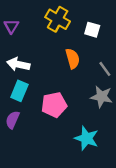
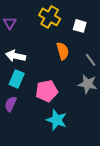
cyan star: (86, 138) -> (57, 120), moved

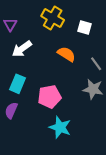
orange semicircle: (63, 51) -> (66, 54), turned -42
white arrow: (16, 56) -> (22, 49), moved, turned -48

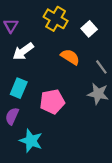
white square: (84, 28) -> (89, 29), turned 32
cyan star: (60, 127) -> (31, 141), moved

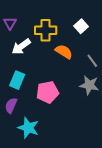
yellow cross: (56, 19) -> (46, 30), moved, turned -30

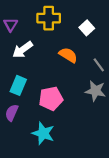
yellow cross: (46, 30) -> (49, 18), moved
cyan star: (28, 128) -> (43, 133), moved

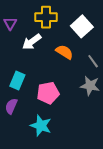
white square: (87, 28) -> (82, 26), size x1.5
white arrow: (23, 50) -> (32, 42), moved

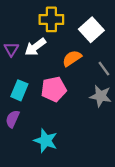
purple triangle: (10, 23) -> (11, 49), moved
orange semicircle: (64, 52) -> (72, 58), turned -66
pink pentagon: (48, 93) -> (54, 89), moved

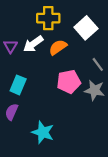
orange semicircle: (72, 58) -> (58, 47), moved
pink pentagon: (54, 89) -> (69, 82), moved

